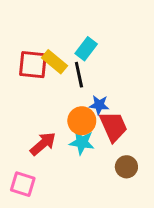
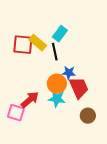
pink square: (23, 184) -> (16, 113), moved

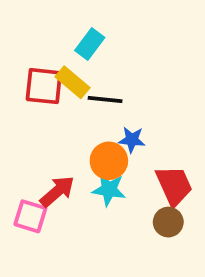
cyan rectangle: (60, 34) -> (90, 44), moved
black line: (55, 52) -> (105, 99), turned -72
red trapezoid: (79, 88) -> (174, 186), moved

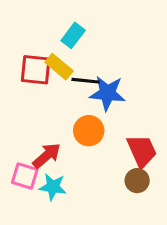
blue star: (132, 140) -> (107, 93), moved, size x1.6
cyan star: (109, 189) -> (53, 187), moved

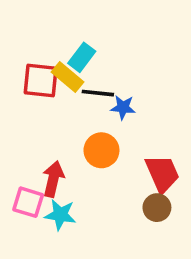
cyan rectangle: (73, 35) -> (82, 57), moved
blue star: (107, 93) -> (123, 107), size x0.6
red arrow: (47, 156) -> (53, 179), turned -36

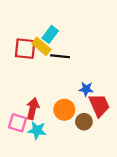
blue star: (123, 107) -> (86, 89), moved
orange circle: (101, 150) -> (64, 110), moved
brown circle: (157, 208) -> (84, 122), moved

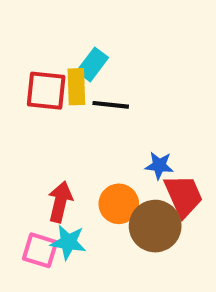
yellow rectangle: (41, 46) -> (76, 87), turned 48
brown circle: (84, 122) -> (155, 226), size x1.6
pink square: (17, 123) -> (40, 250), moved

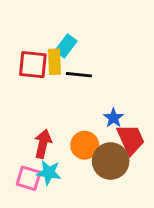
blue star: (159, 165) -> (113, 118), turned 30

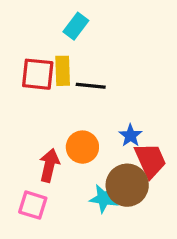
cyan rectangle: (66, 46) -> (76, 26), moved
orange circle: (85, 145) -> (82, 147), moved
cyan star: (49, 173) -> (104, 198), moved

